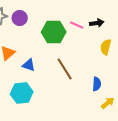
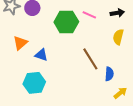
black arrow: (97, 23) -> (117, 13), moved
brown line: (65, 69) -> (90, 59), moved

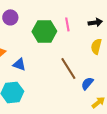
pink line: (89, 15) -> (67, 24), turned 56
blue semicircle: (109, 74) -> (87, 83), turned -144

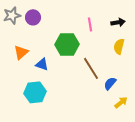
green hexagon: (44, 31) -> (67, 44), moved

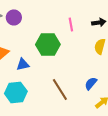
blue triangle: (42, 64) -> (23, 64), turned -32
brown line: (91, 68) -> (60, 89), moved

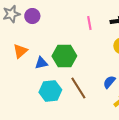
green hexagon: (48, 44) -> (64, 56), moved
cyan hexagon: (16, 92) -> (50, 91), moved

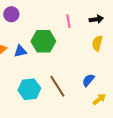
green hexagon: (64, 56) -> (43, 41), moved
blue triangle: (41, 63) -> (20, 51), moved

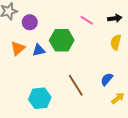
purple circle: (11, 14) -> (30, 22), moved
pink line: (68, 21) -> (87, 20), turned -48
cyan hexagon: (29, 89) -> (40, 98), moved

